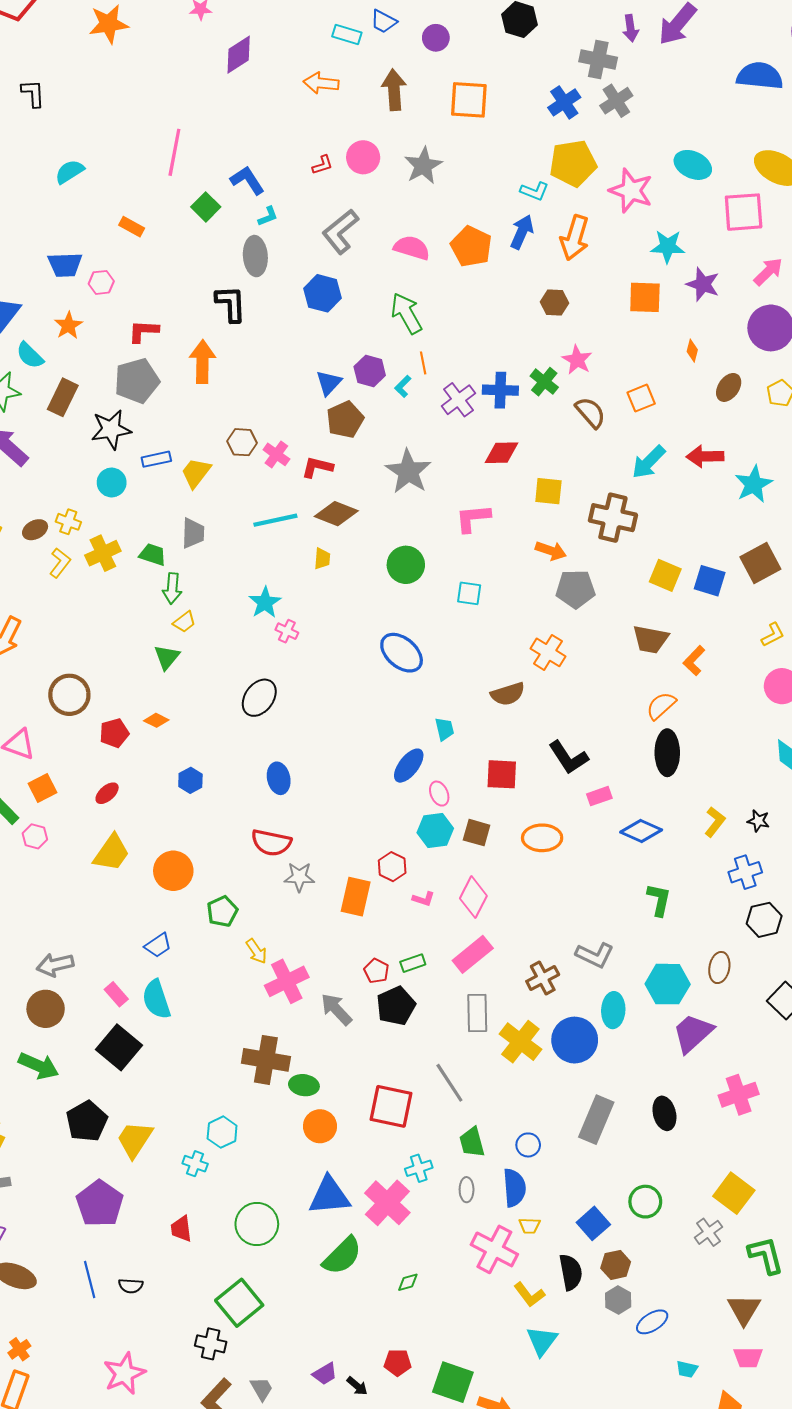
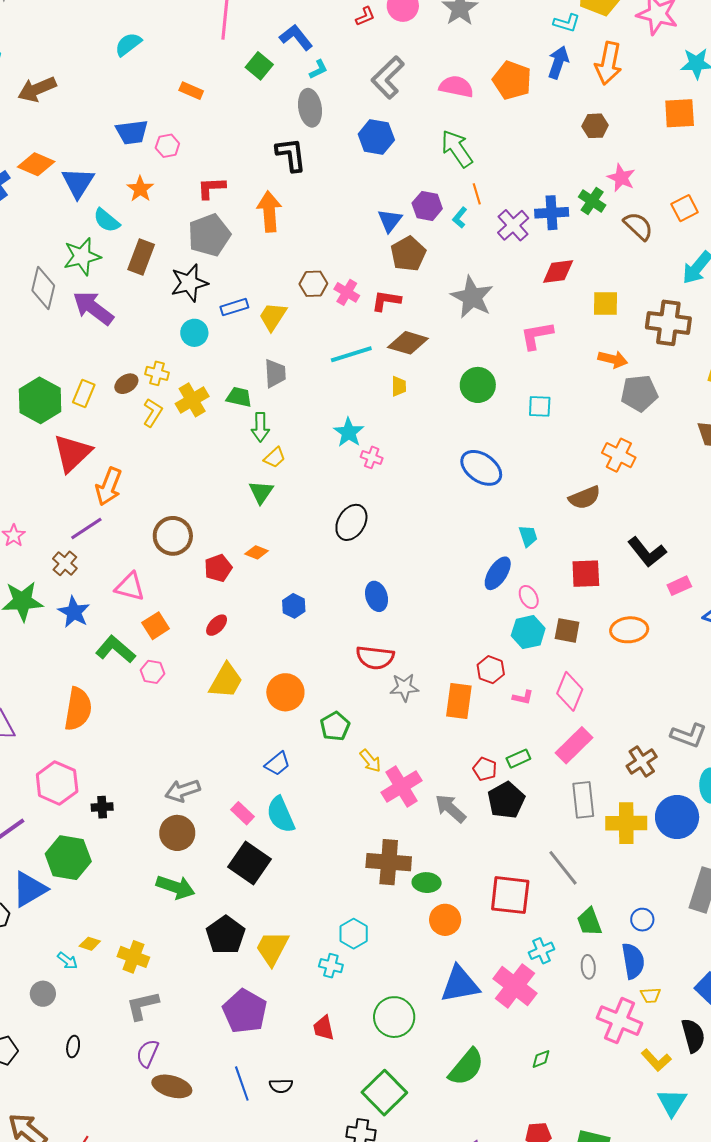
yellow cross: (520, 1042) -> (626, 823), turned -33
green semicircle: (342, 1256) -> (466, 1067), moved

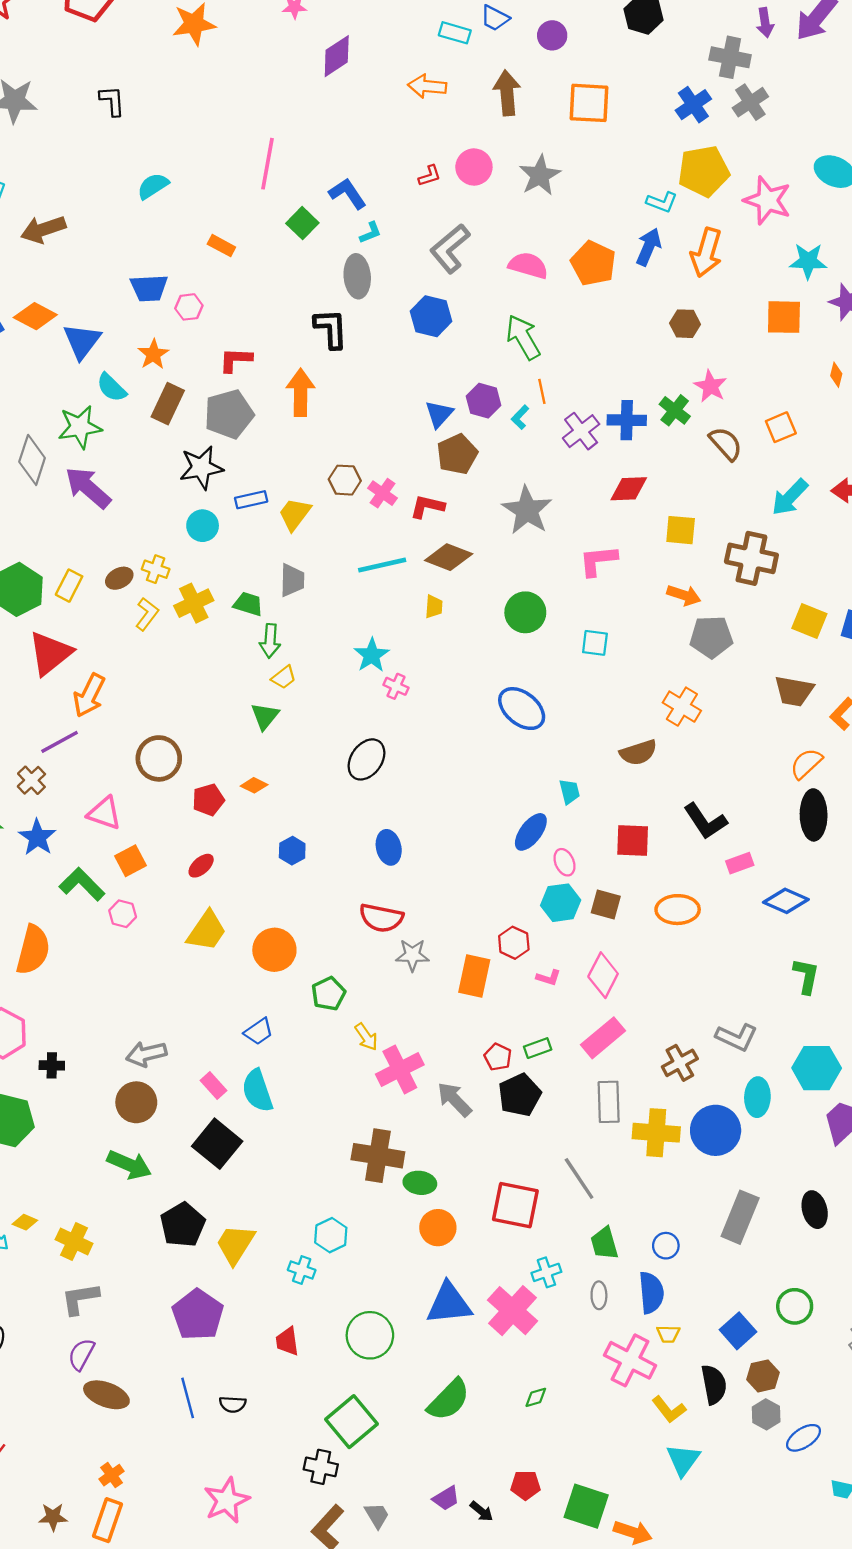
brown rectangle: (141, 257) -> (168, 404), moved

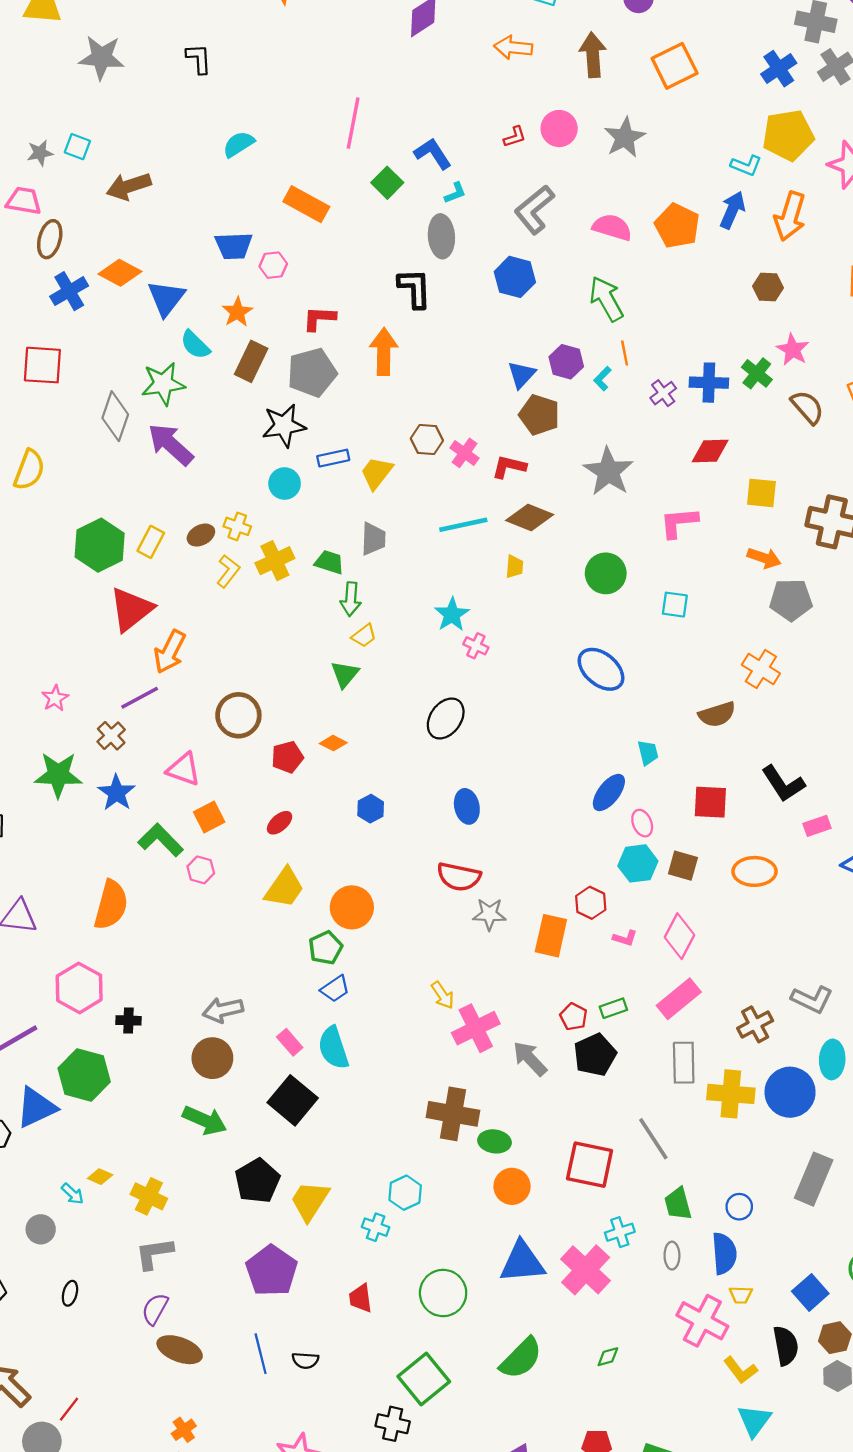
orange square: (589, 103) -> (675, 66), turned -30
orange rectangle: (221, 246) -> (306, 204), size x1.6
purple cross: (581, 431) -> (663, 393), size x0.7
brown pentagon: (457, 454) -> (539, 415), turned -30
green pentagon: (328, 994) -> (326, 948), moved

